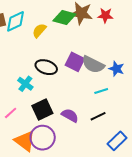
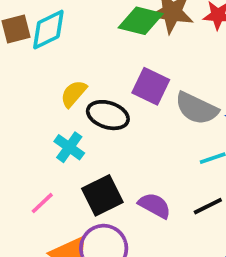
yellow semicircle: (39, 31) -> (74, 94), moved
purple square: (75, 62) -> (151, 86), moved

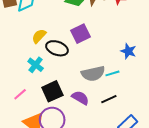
purple square: (151, 86) -> (81, 34), turned 36
gray semicircle: (197, 108) -> (93, 74), moved, turned -40

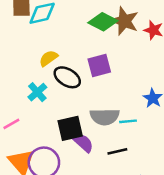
black square: (52, 91) -> (70, 128), moved

